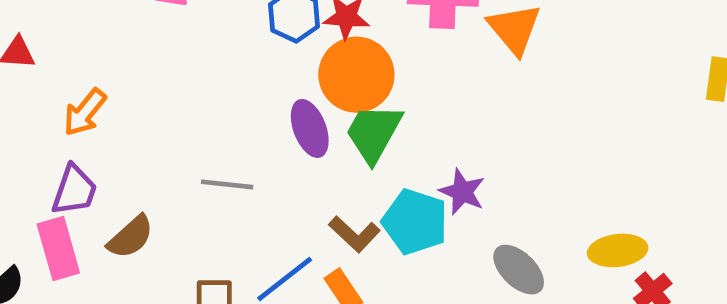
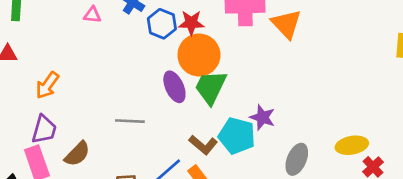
gray ellipse: (519, 270) -> (297, 159), turned 72

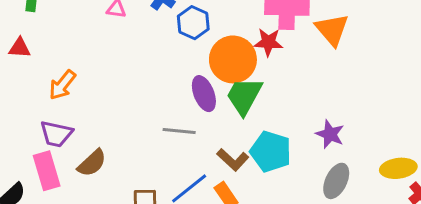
red star: (191, 23) -> (268, 42), moved
purple star: (262, 117) -> (330, 134), moved
gray line: (130, 121) -> (179, 131), moved
purple trapezoid: (44, 129) -> (56, 134), turned 84

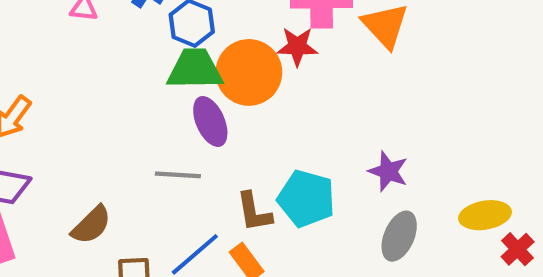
green trapezoid: (244, 96) -> (195, 69), moved, turned 63
brown L-shape: (233, 160) -> (254, 212), turned 40
brown semicircle: (92, 163) -> (91, 225), moved

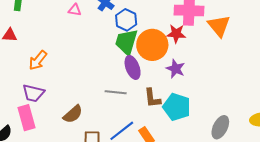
green trapezoid: (195, 69) -> (126, 42), turned -76
purple star: (388, 171) -> (176, 69), moved
brown L-shape: (254, 212) -> (152, 98), moved

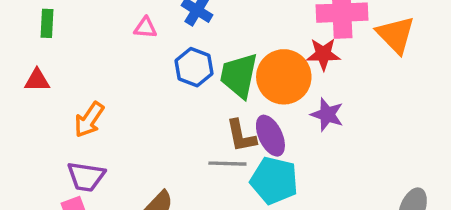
blue hexagon: (126, 20) -> (194, 67), moved
purple ellipse: (133, 67) -> (270, 136), moved
brown L-shape: (152, 98) -> (241, 136), moved
cyan pentagon: (177, 107) -> (274, 180), moved

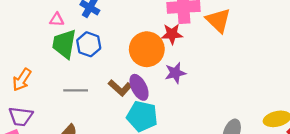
green trapezoid: (239, 75) -> (64, 44), moved
purple star: (327, 115) -> (175, 73), turned -30
brown L-shape: (241, 136) -> (120, 88), turned -35
gray line: (227, 164) -> (76, 90), moved

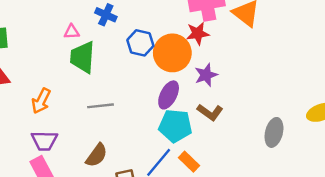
blue hexagon: (89, 44) -> (140, 43), moved
purple ellipse: (139, 87) -> (169, 95), turned 60
brown L-shape: (120, 88) -> (210, 112), moved

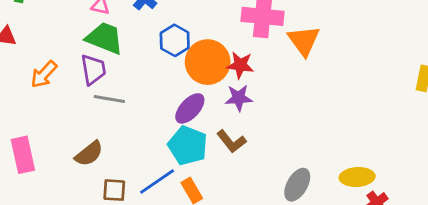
red star: (198, 33) -> (240, 65), moved
green trapezoid: (83, 57) -> (105, 38), turned 92
purple trapezoid: (44, 141) -> (93, 70), moved, turned -116

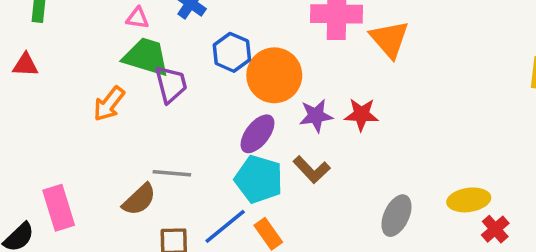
red star: (240, 65) -> (361, 114), moved
purple trapezoid: (93, 70) -> (171, 84), moved
orange arrow: (44, 74) -> (109, 104), moved
gray line: (109, 99) -> (172, 173), moved

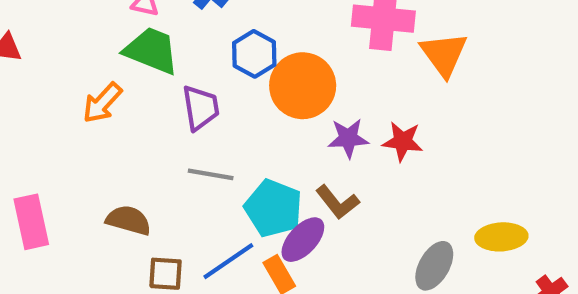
purple trapezoid: (171, 84) -> (201, 108), moved
purple ellipse: (257, 134) -> (303, 240), moved
gray line: (172, 173) -> (211, 174), moved
brown semicircle: (139, 199) -> (128, 220), turned -126
yellow ellipse: (469, 200) -> (501, 237), moved

